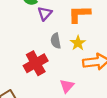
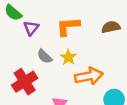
gray semicircle: (56, 41) -> (45, 56), turned -32

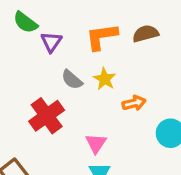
brown semicircle: (111, 27) -> (146, 34), moved
orange arrow: (89, 76) -> (134, 103), size x0.6

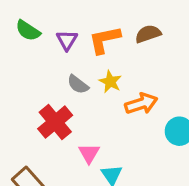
purple triangle: (51, 42) -> (67, 40), moved
orange arrow: (134, 103) -> (141, 104), size x1.4
pink triangle: (96, 143) -> (89, 153), moved

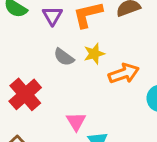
yellow star: (110, 82) -> (94, 54), turned 30
red cross: (55, 122) -> (25, 94), moved

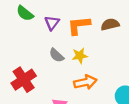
orange arrow: (124, 73) -> (85, 82), moved

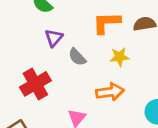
purple triangle: (52, 23) -> (54, 38), moved
yellow star: (80, 56) -> (120, 57), moved

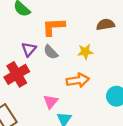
orange L-shape: (106, 23) -> (54, 27), moved
purple triangle: (54, 38) -> (29, 49), moved

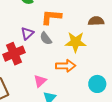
yellow star: (85, 52) -> (76, 42), size x1.5

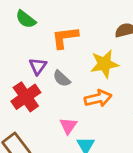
gray semicircle: (46, 38) -> (62, 79), moved

